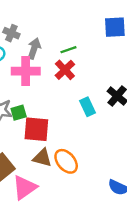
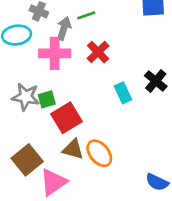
green line: (68, 50) -> (86, 15), moved
red square: (36, 129) -> (66, 118), turned -36

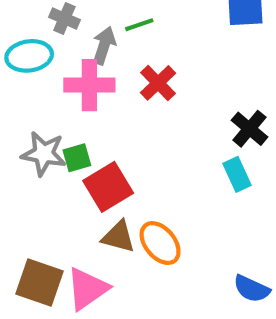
cyan rectangle: (123, 93) -> (237, 174), moved
brown square: (27, 160) -> (40, 283), moved, turned -32

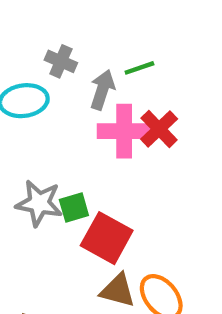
pink cross: (89, 85) -> (124, 131), moved
red square: (108, 187) -> (107, 238), turned -30

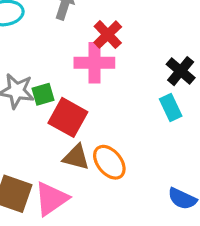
pink cross: (124, 131) -> (94, 63), moved

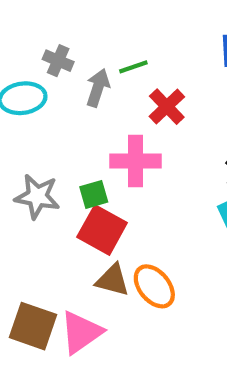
red cross: (108, 35) -> (167, 107), moved
green square: (43, 94) -> (94, 194), moved

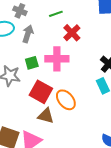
gray arrow: (98, 88) -> (28, 34), moved
green square: (94, 194) -> (32, 63), moved
orange ellipse: (154, 286) -> (66, 100), moved

